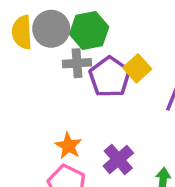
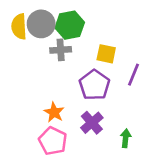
yellow square: (137, 68) -> (106, 54), turned -36
purple pentagon: (110, 77) -> (94, 85), moved

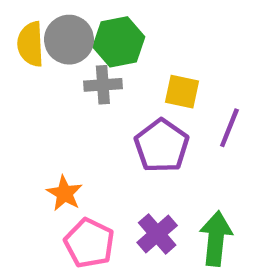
orange star: (54, 112) -> (64, 193), moved
purple cross: (92, 123) -> (157, 234), moved
green arrow: (126, 138) -> (216, 238), size x1.6

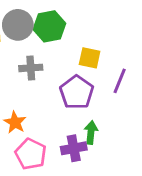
gray cross: (103, 85) -> (31, 68), moved
purple cross: (157, 234) -> (74, 148), turned 30
green arrow: (216, 238) -> (91, 132), moved, size x0.7

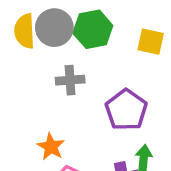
yellow square: (90, 58) -> (151, 42), moved

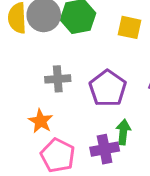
gray cross: (70, 80) -> (58, 79), moved

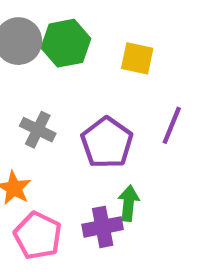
gray cross: (58, 79) -> (38, 130), turned 30

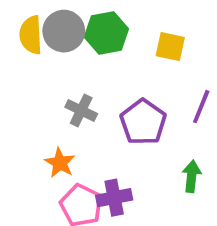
green arrow: (129, 203) -> (192, 176), moved
purple cross: (103, 227) -> (114, 198), moved

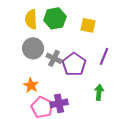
gray circle: (64, 31) -> (33, 48), moved
yellow semicircle: (31, 35) -> (31, 19), moved
gray cross: (81, 110) -> (54, 58), moved

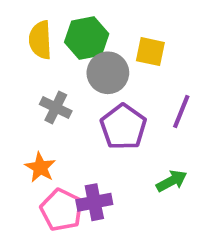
gray circle: (33, 48) -> (108, 73), moved
gray cross: (54, 58) -> (56, 108), moved
green arrow: (99, 92) -> (172, 181), turned 56

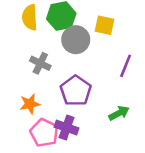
purple pentagon: (123, 127) -> (76, 91), moved
orange star: (40, 167) -> (30, 104), turned 30
purple cross: (94, 202) -> (67, 128), turned 30

